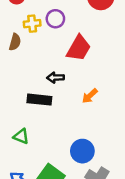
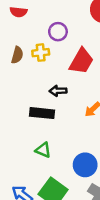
yellow cross: (32, 24) -> (41, 53), moved
green triangle: (21, 136) -> (43, 150), moved

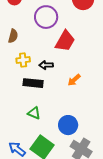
purple circle: (58, 32) -> (46, 17), size x1.5
yellow cross: (41, 53) -> (23, 60), moved

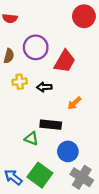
purple circle: (46, 17) -> (36, 47), moved
black rectangle: (33, 83) -> (51, 125), moved

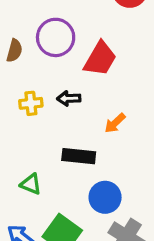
yellow cross: (20, 82) -> (31, 103), moved
green triangle: (31, 139) -> (31, 184), moved

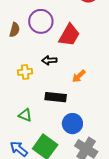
yellow cross: (31, 103) -> (25, 72), moved

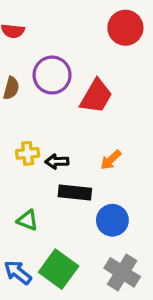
black arrow: (49, 60) -> (57, 162), moved
blue circle: (72, 124) -> (112, 220), moved

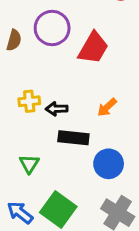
green triangle: (28, 220) -> (29, 164), turned 40

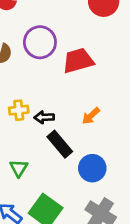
red trapezoid: (93, 48) -> (78, 61), turned -136
black rectangle: (73, 138) -> (60, 144), turned 44

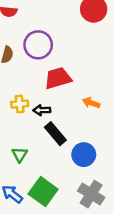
red trapezoid: (78, 61) -> (58, 78), moved
orange arrow: (91, 116) -> (91, 103), moved, turned 63

